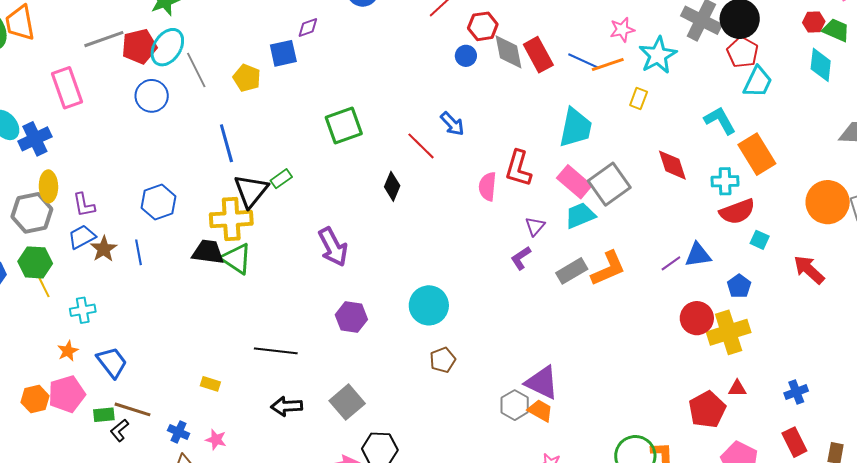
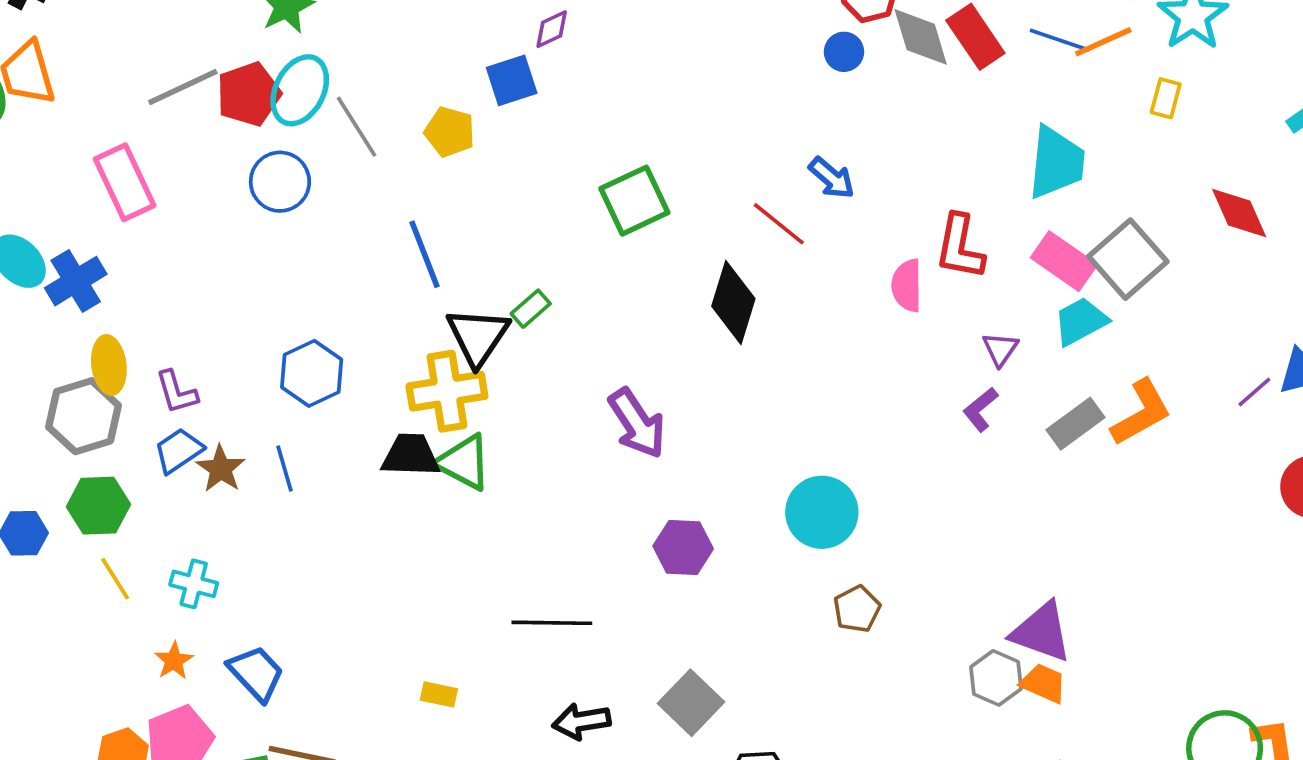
black diamond: (392, 186) -> (733, 302), size x1.5
yellow line: (43, 285) -> (115, 579), moved
cyan cross: (83, 310) -> (194, 584), turned 30

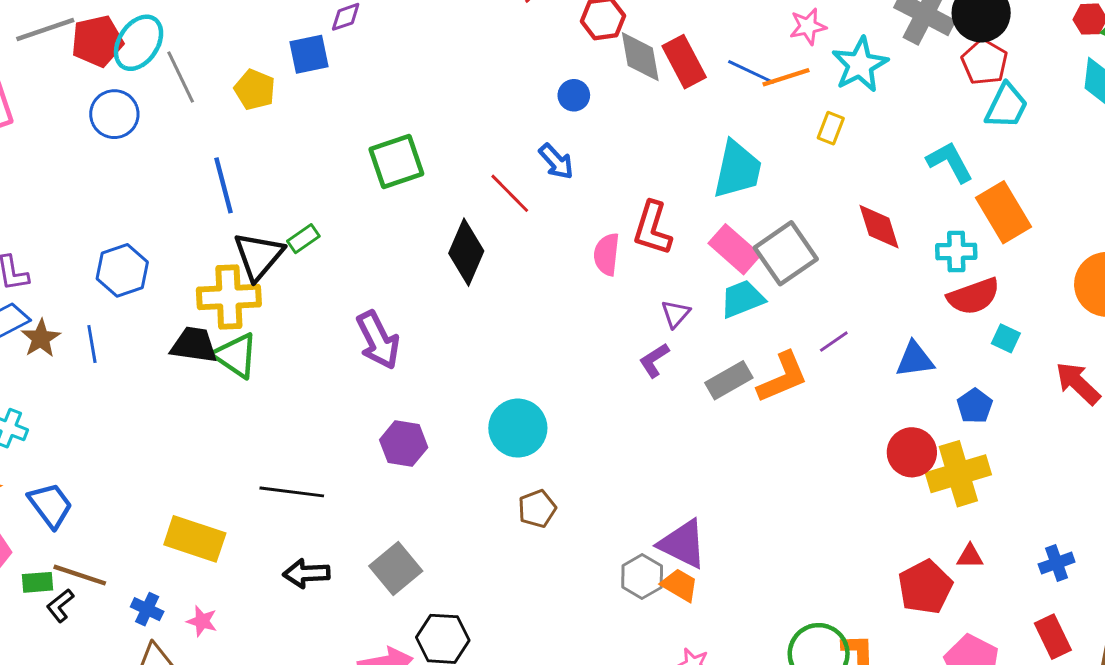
blue circle: (844, 52) -> (574, 95), moved
purple line: (1254, 392) -> (834, 342), moved
yellow rectangle: (439, 694) -> (195, 539), size x2.0

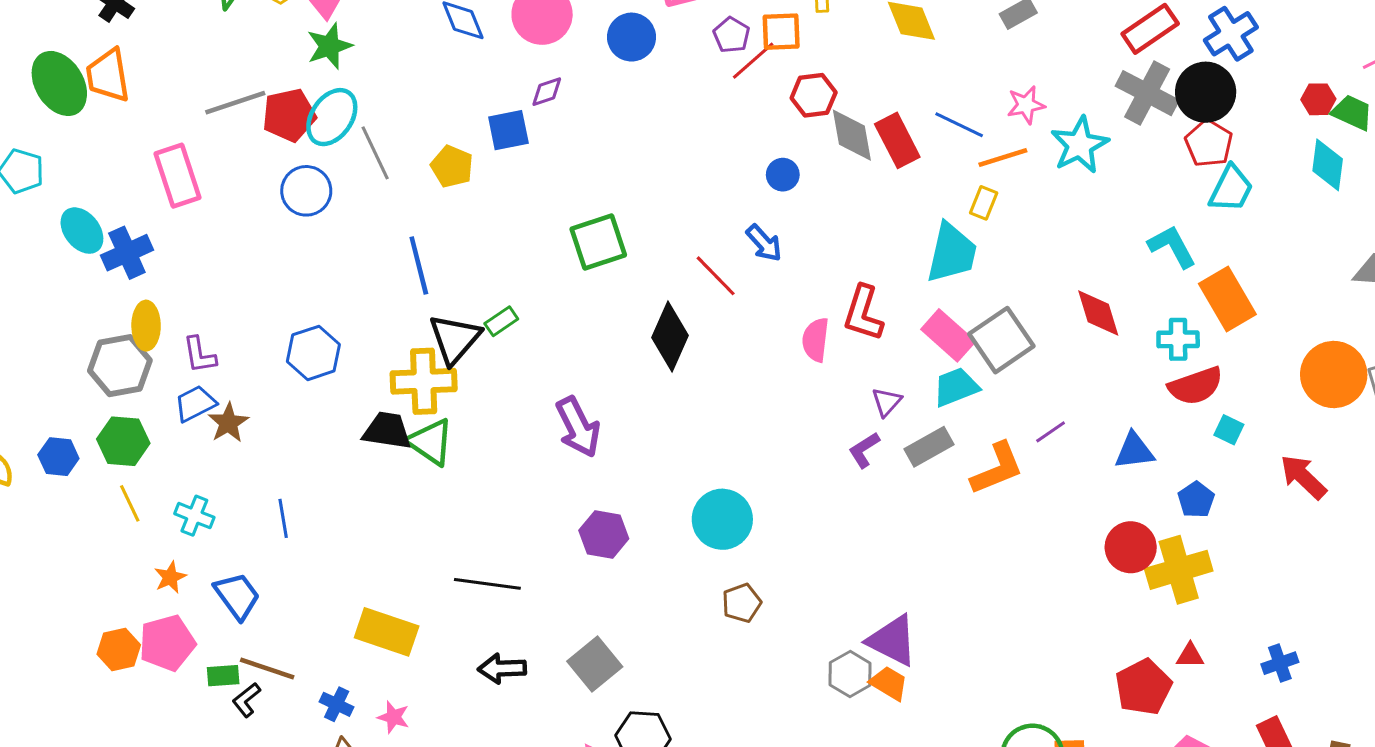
blue line: (751, 72) -> (959, 125), moved
yellow rectangle: (831, 128) -> (984, 203), moved
blue line: (92, 344) -> (283, 518), moved
gray rectangle: (729, 380) -> (929, 447), moved

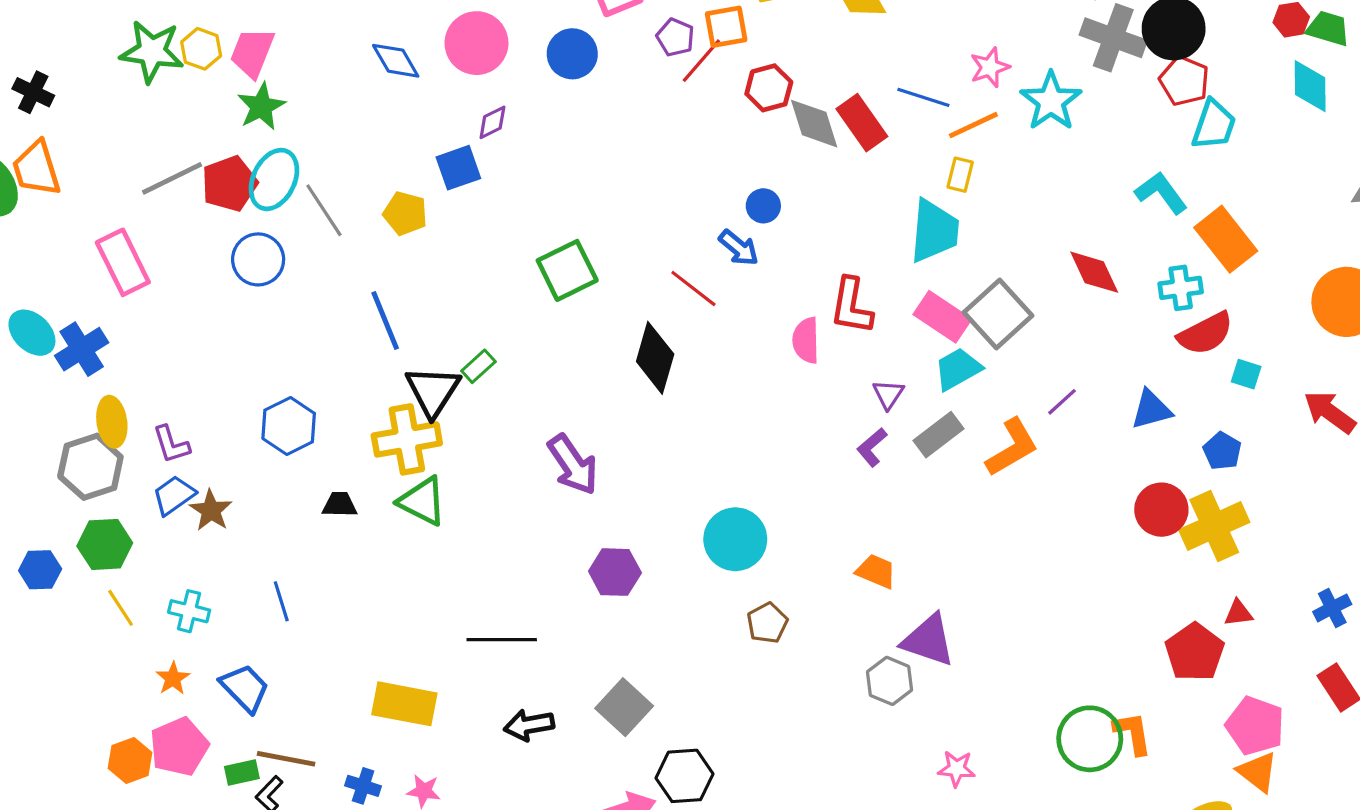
blue circle: (783, 175) -> (763, 206), moved
black trapezoid: (387, 431) -> (340, 505), moved, size x0.7
orange trapezoid: (889, 683) -> (876, 571), moved

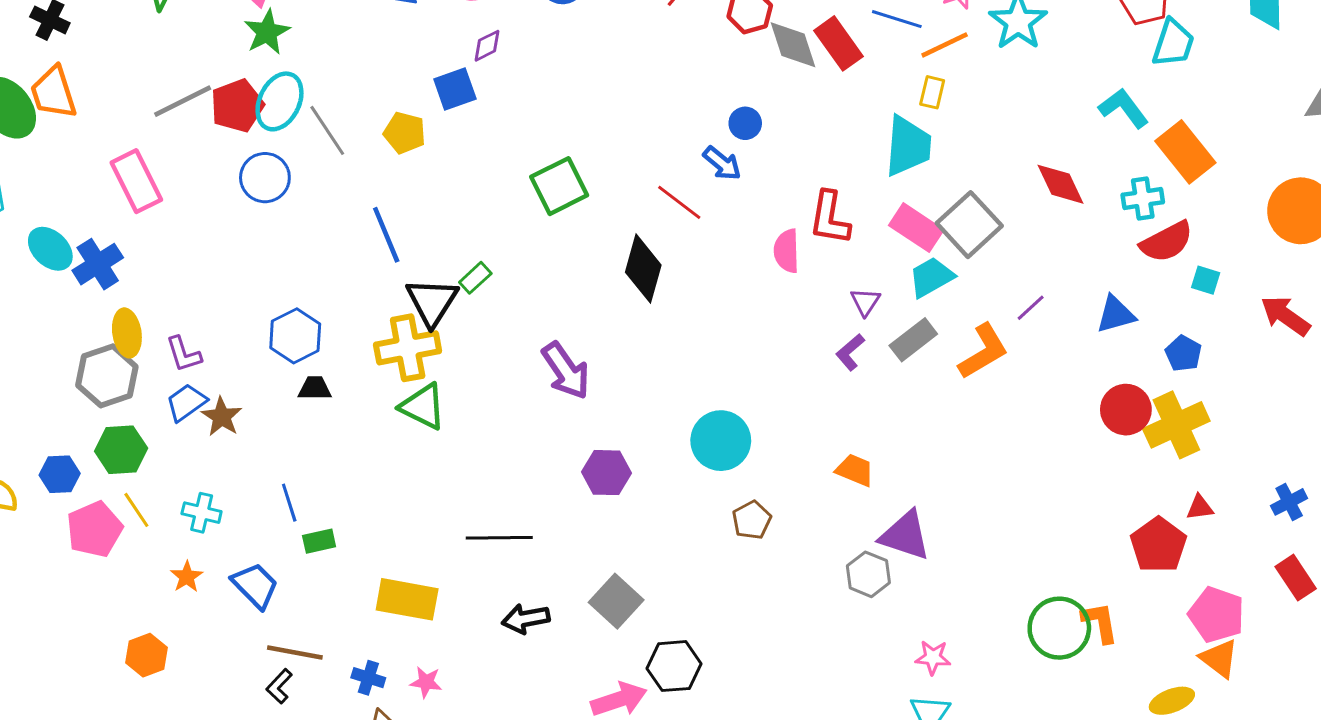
black trapezoid: (340, 505) -> (315, 388), moved
pink pentagon: (179, 747) -> (95, 529), moved
green rectangle: (242, 772) -> (319, 541), moved

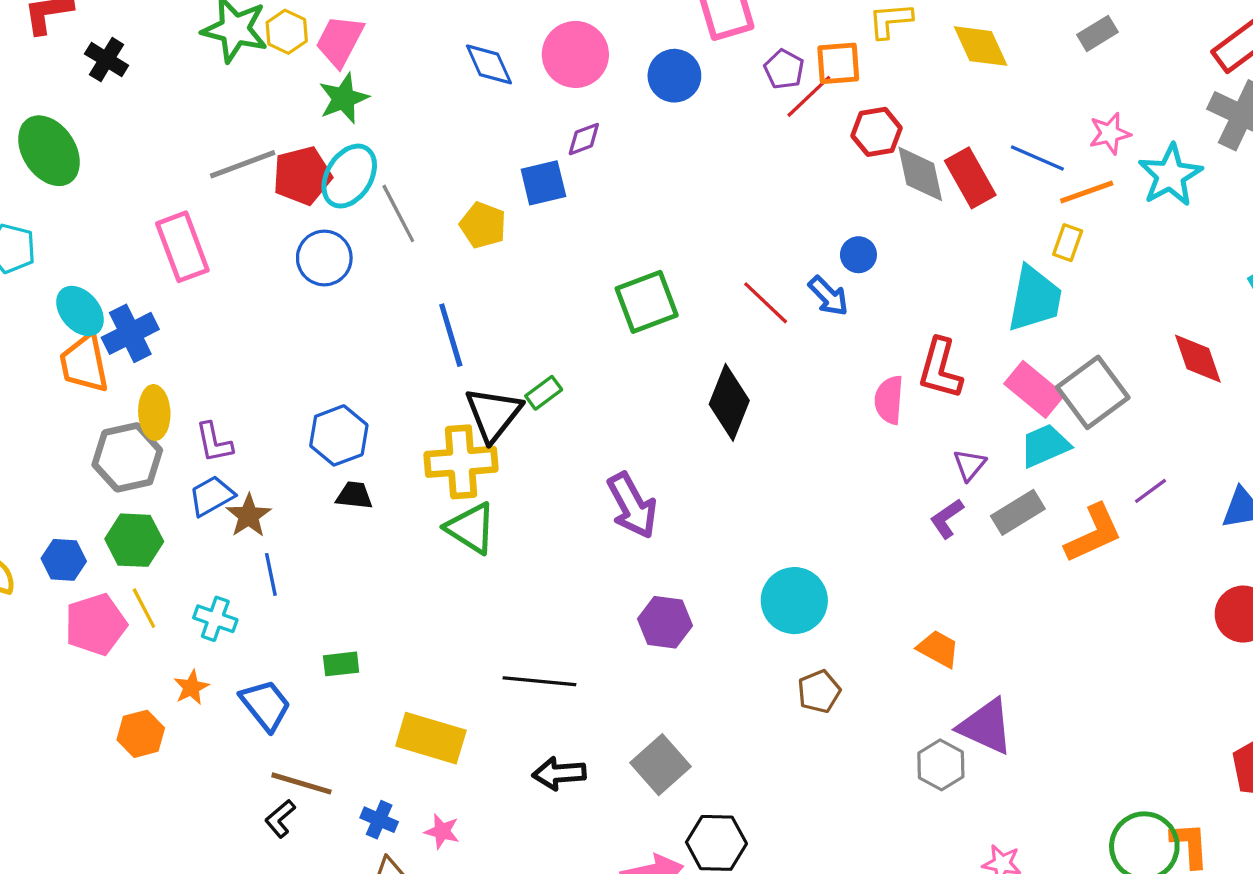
orange trapezoid: (54, 93) -> (84, 363), moved
red line: (679, 202) -> (766, 303), moved
blue line: (289, 503) -> (271, 574), moved
orange hexagon: (146, 655) -> (141, 734), moved

